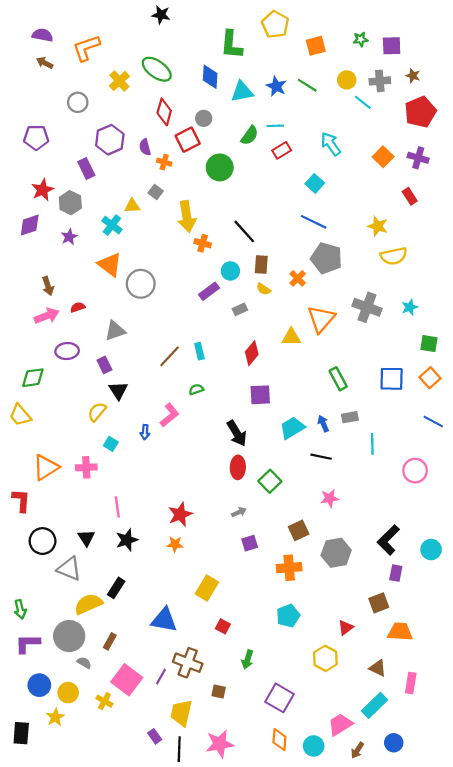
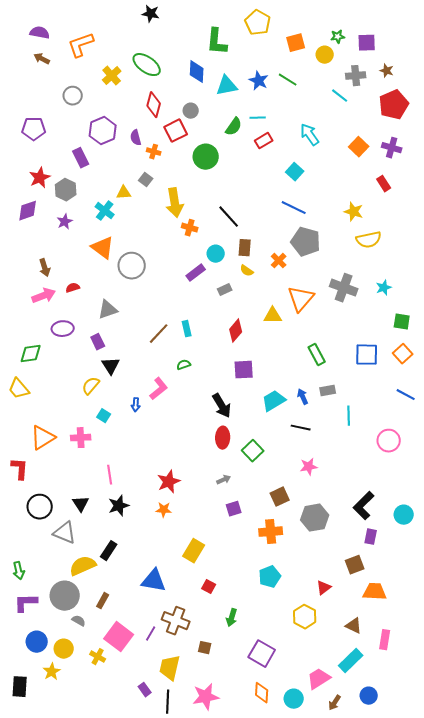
yellow circle: (347, 80) -> (325, 55), moved

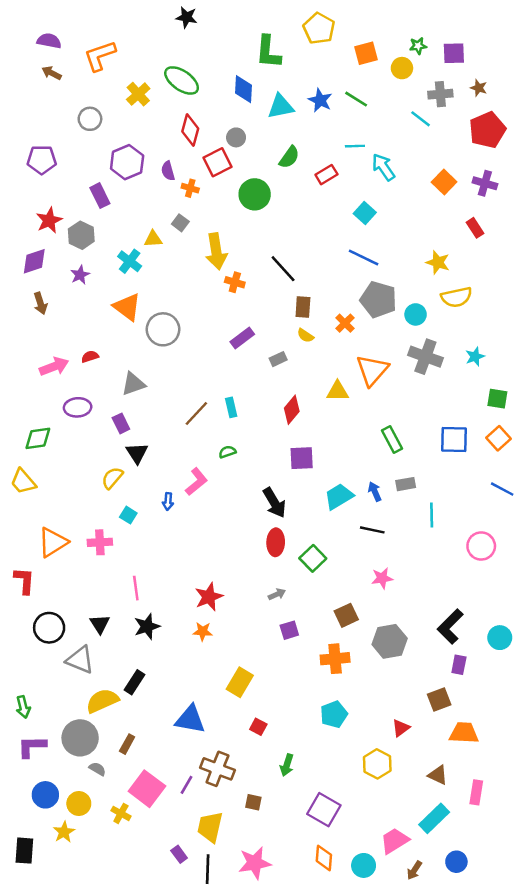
cyan line: (258, 118) -> (355, 146), moved
cyan circle: (216, 254) -> (416, 314), moved
brown arrow: (45, 268) -> (40, 303), moved

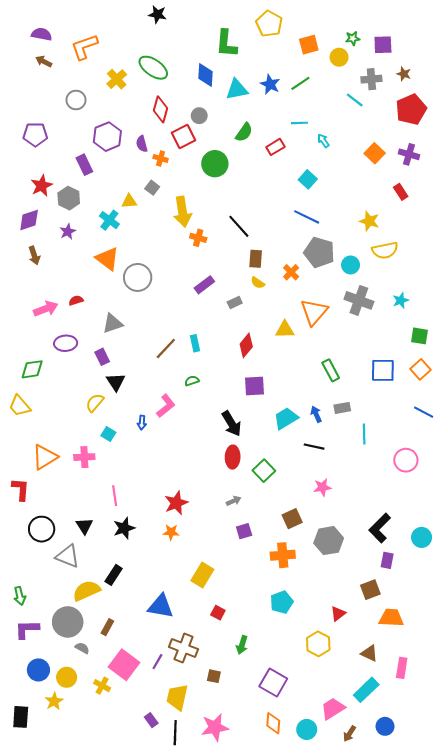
green line: (356, 99) -> (300, 83), turned -66
cyan arrow: (383, 167) -> (323, 141), size x0.6

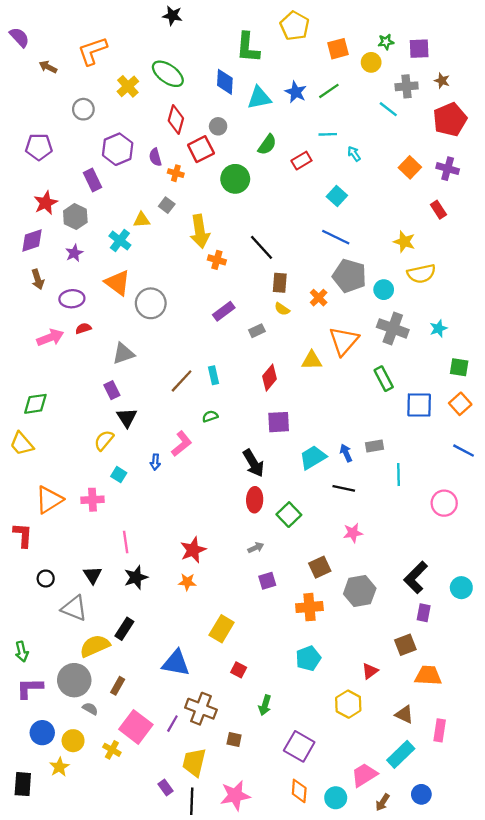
purple semicircle: (42, 34) -> (19, 37), moved, turned 36
purple ellipse: (66, 343) -> (72, 299), moved
green rectangle: (331, 370) -> (384, 379), moved
black circle: (42, 529) -> (46, 579), size x0.6

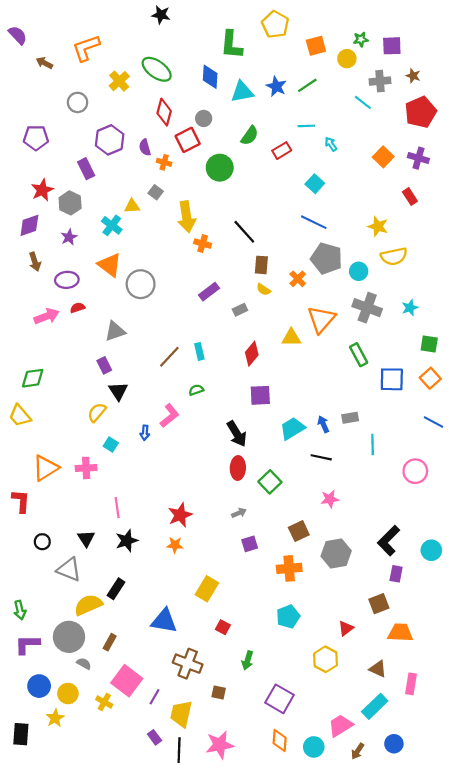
purple line: (172, 724) -> (154, 697), moved

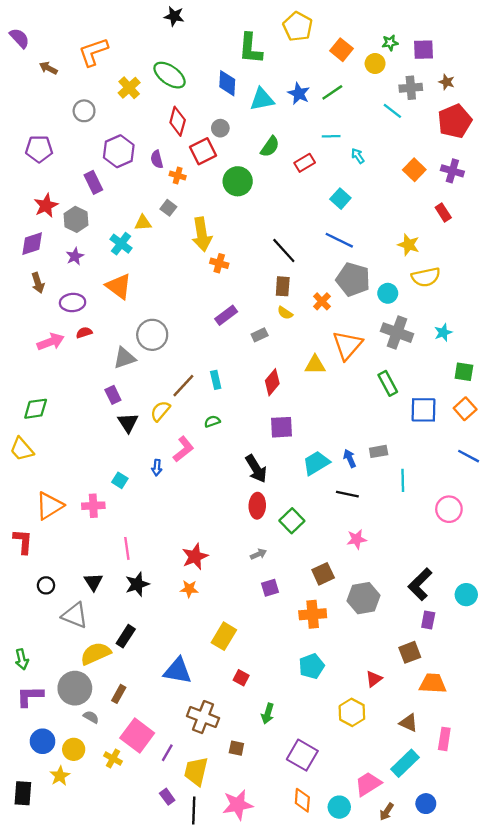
orange square: (316, 46) -> (342, 50), turned -36
black line: (244, 232) -> (284, 251), moved
gray circle: (141, 284) -> (152, 335), moved
yellow semicircle: (97, 412) -> (160, 411), moved

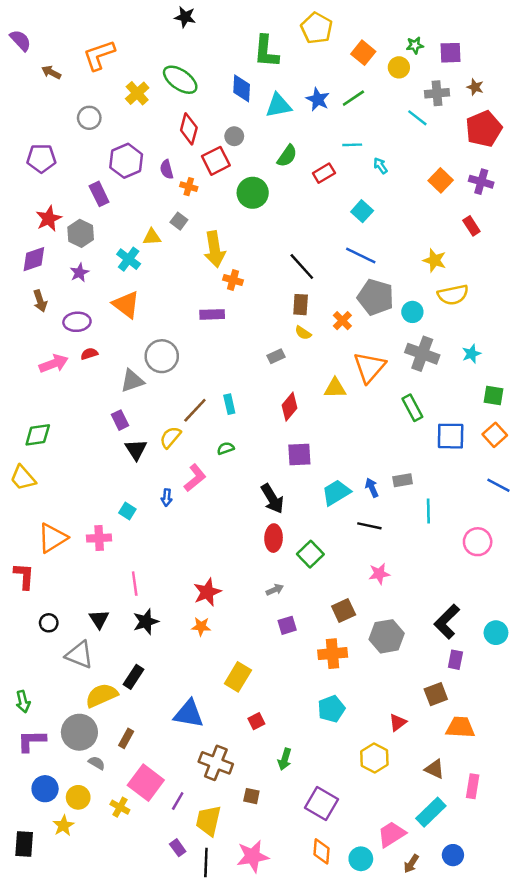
purple rectangle: (226, 315) -> (212, 314), moved, turned 35
red square: (241, 678) -> (256, 721), turned 35

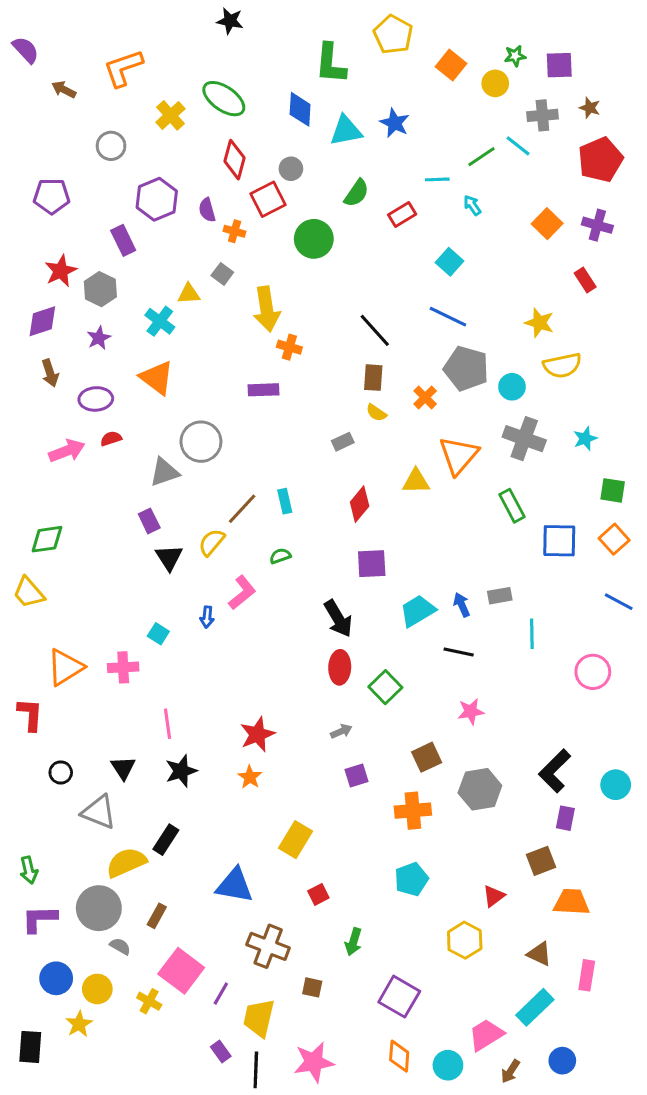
green line: (353, 98) -> (481, 157), moved
orange star: (201, 627) -> (250, 777), turned 30

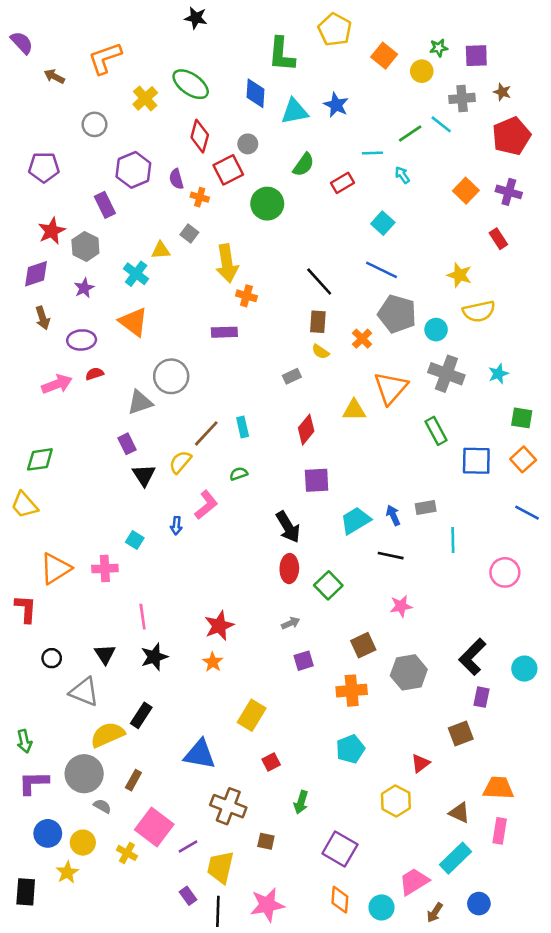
orange trapezoid: (571, 902) -> (498, 788), moved
purple line: (221, 994) -> (188, 846), turned 30

